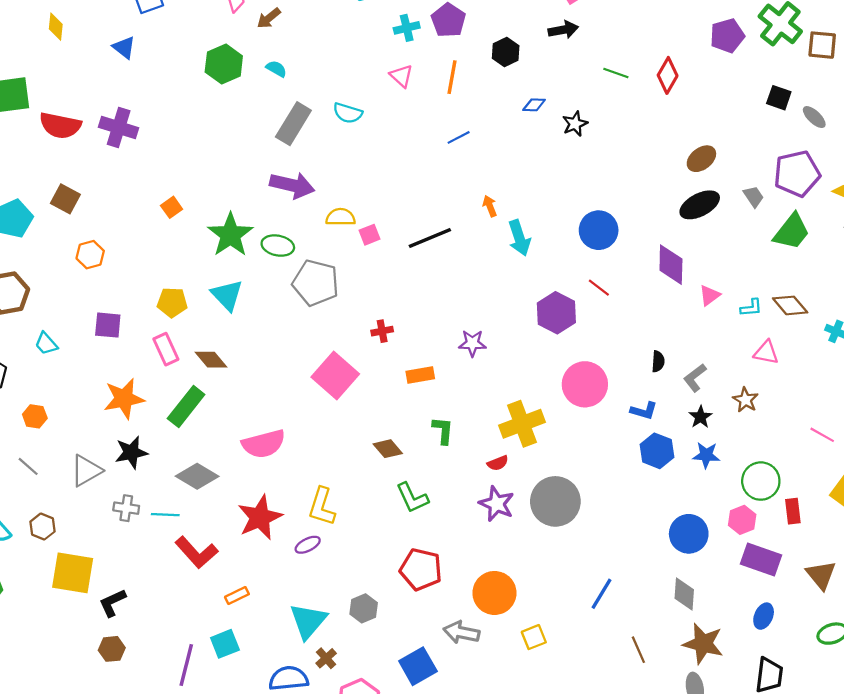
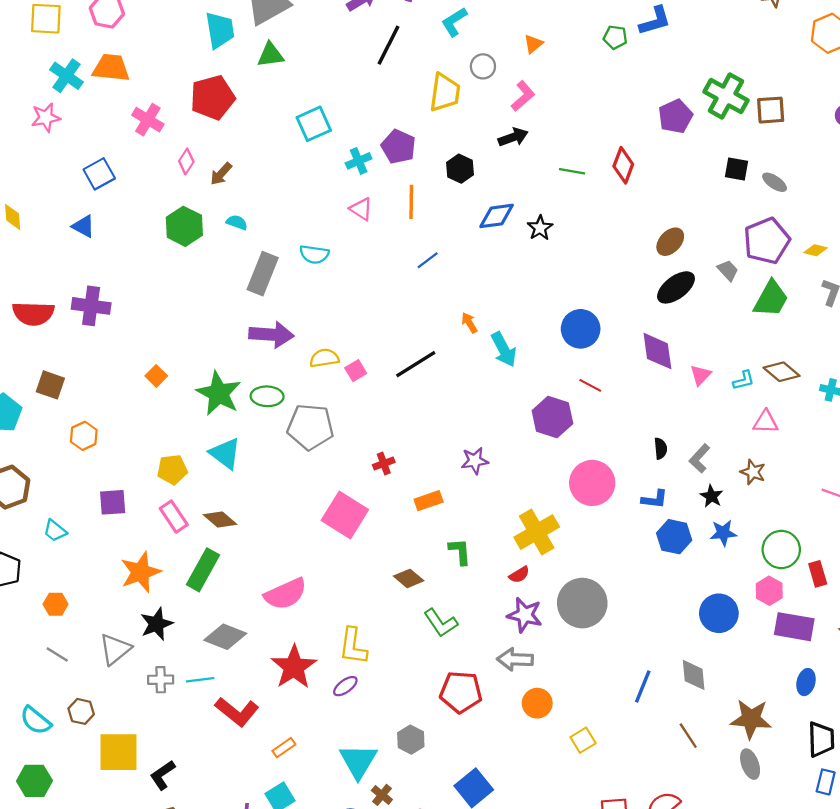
blue diamond: (534, 105) -> (497, 216), size x1.6
orange circle: (494, 593) -> (537, 703), size x0.7
gray diamond: (684, 594) -> (694, 675), moved
gray arrow: (461, 632) -> (515, 659), moved

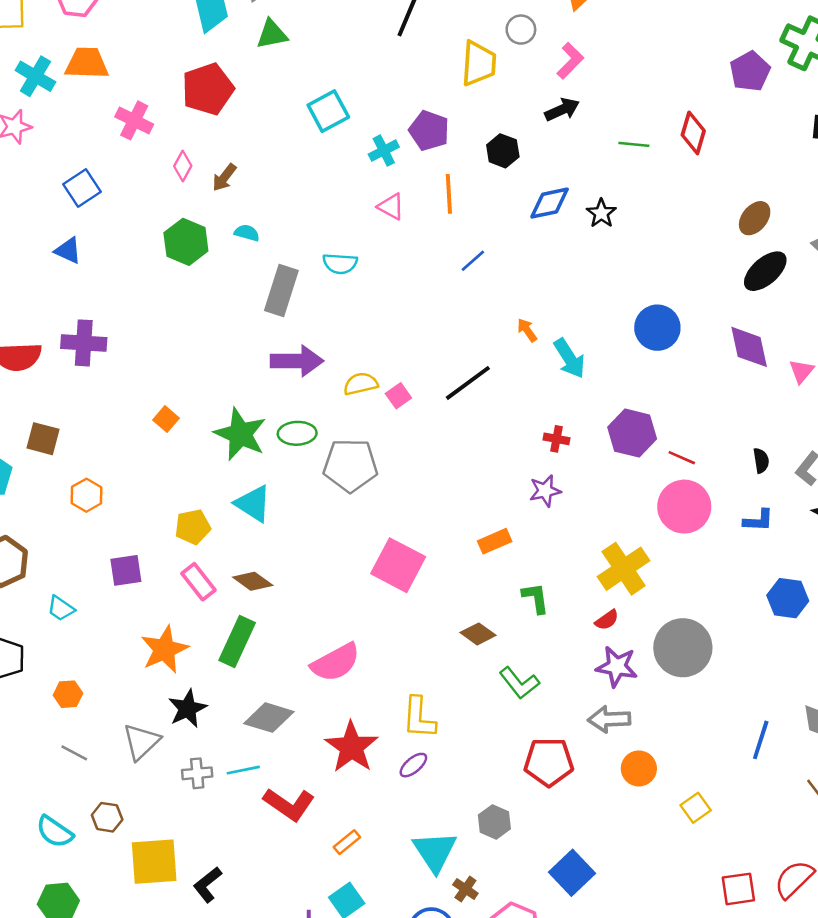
red line: (590, 385) -> (682, 458), moved
red cross: (384, 463) -> (557, 439), moved, turned 35
blue hexagon: (674, 537) -> (788, 598), moved

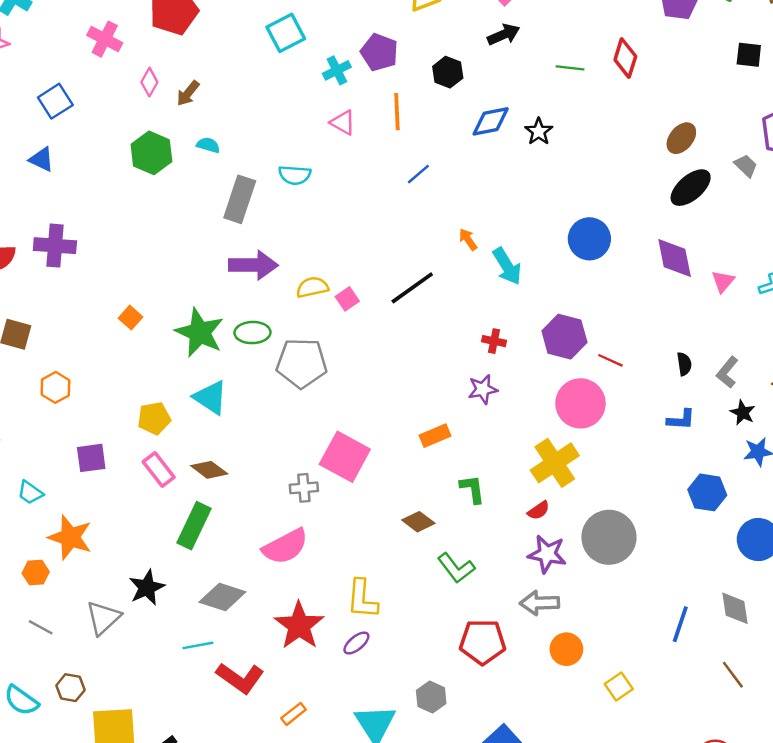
pink circle: (684, 507) -> (580, 403), moved
orange star: (164, 649) -> (70, 537), moved, turned -30
gray cross: (197, 773) -> (304, 488), moved

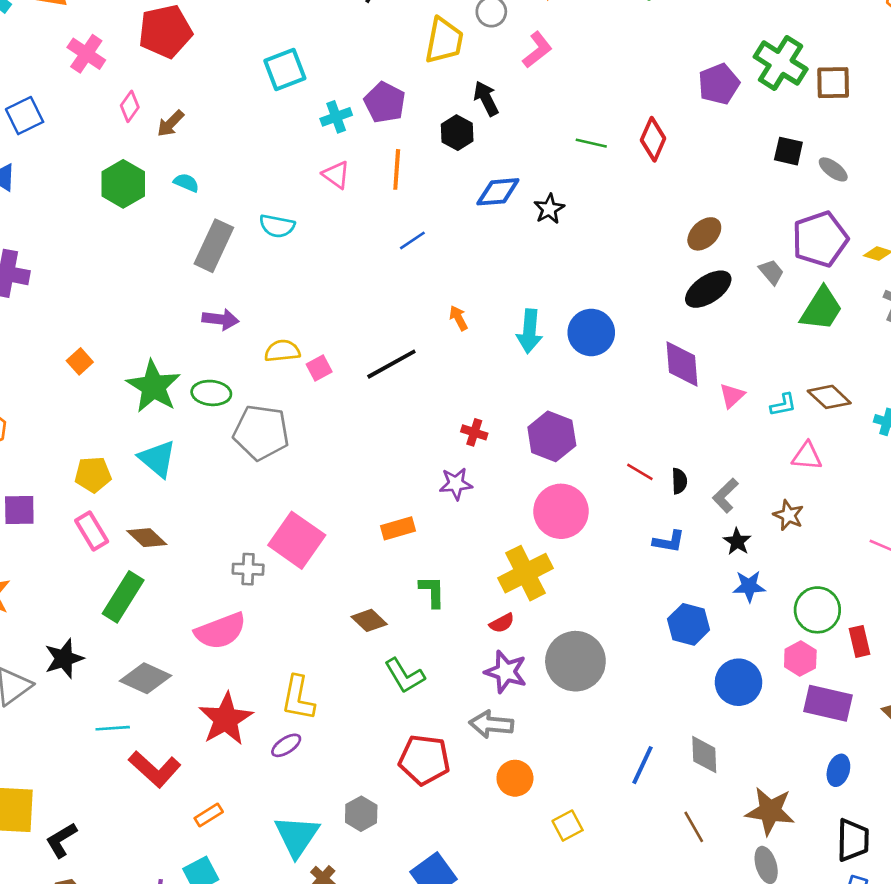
black arrow: (504, 35) -> (486, 98), moved, turned -100
purple arrow: (253, 265) -> (220, 319), size x0.7
cyan arrow: (507, 266) -> (529, 331), moved, turned 30
red line: (610, 360) -> (640, 472), moved

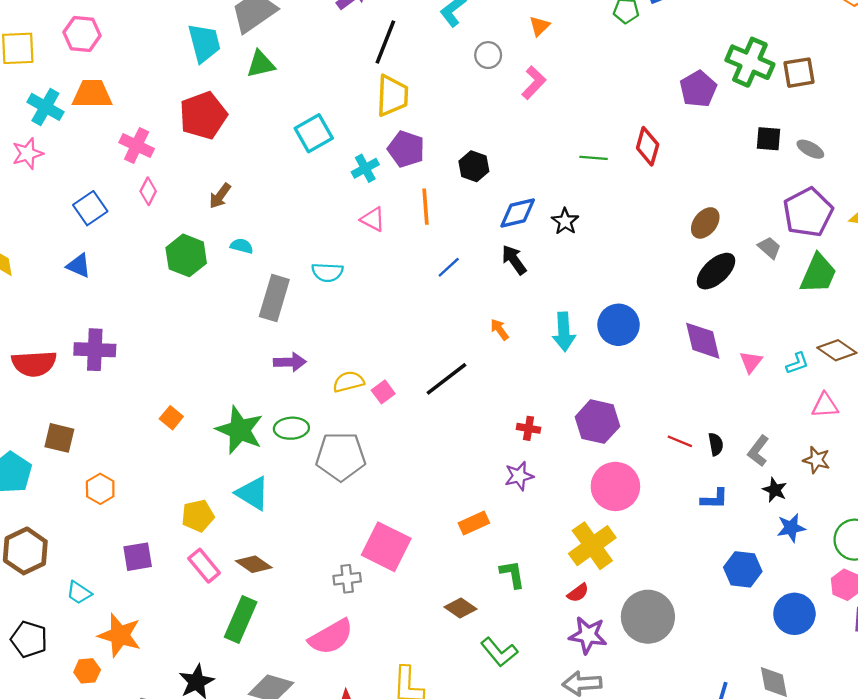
yellow trapezoid: (444, 41) -> (392, 95), moved
black arrow: (486, 98) -> (514, 260), moved
pink diamond: (130, 106) -> (148, 191), moved

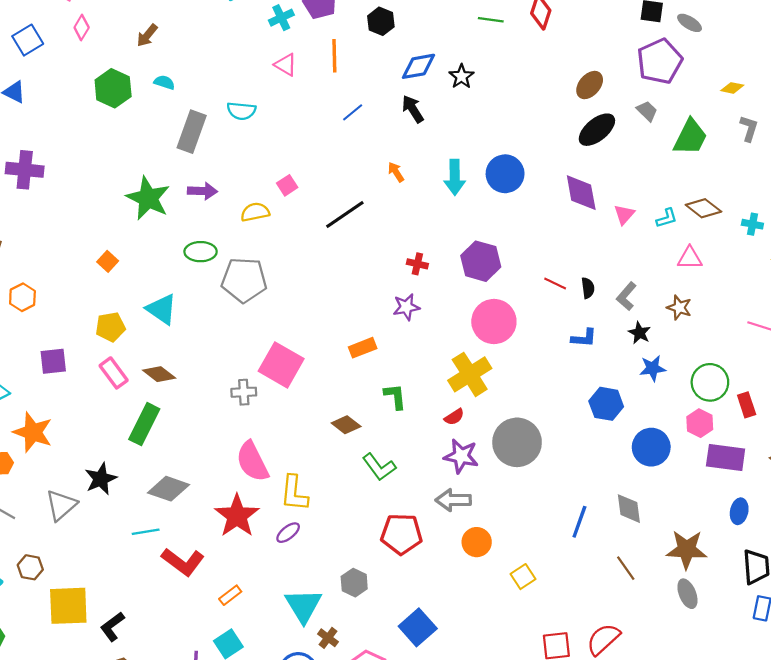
purple pentagon: (808, 212) -> (660, 61), moved
pink square: (383, 392) -> (287, 185), moved
orange square: (171, 418) -> (108, 261), moved
green star: (240, 430) -> (148, 198), moved
pink semicircle: (331, 637) -> (252, 461), moved, turned 90

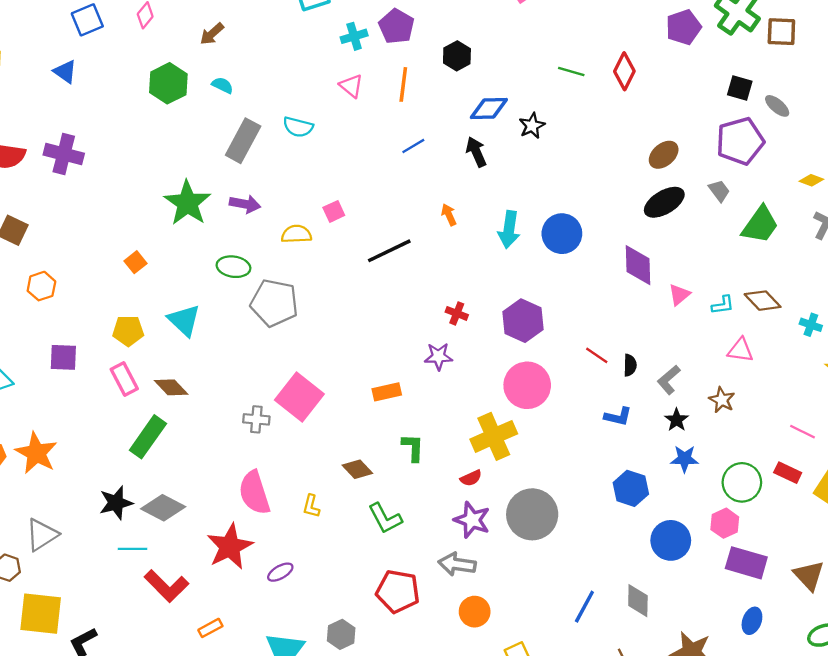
red rectangle: (747, 405) -> (788, 473), moved, turned -55
orange star: (33, 432) -> (36, 453), moved
black star: (101, 479) -> (116, 503), moved
yellow L-shape: (294, 493) -> (311, 506), moved, size x0.6
gray triangle: (61, 505) -> (42, 535), moved

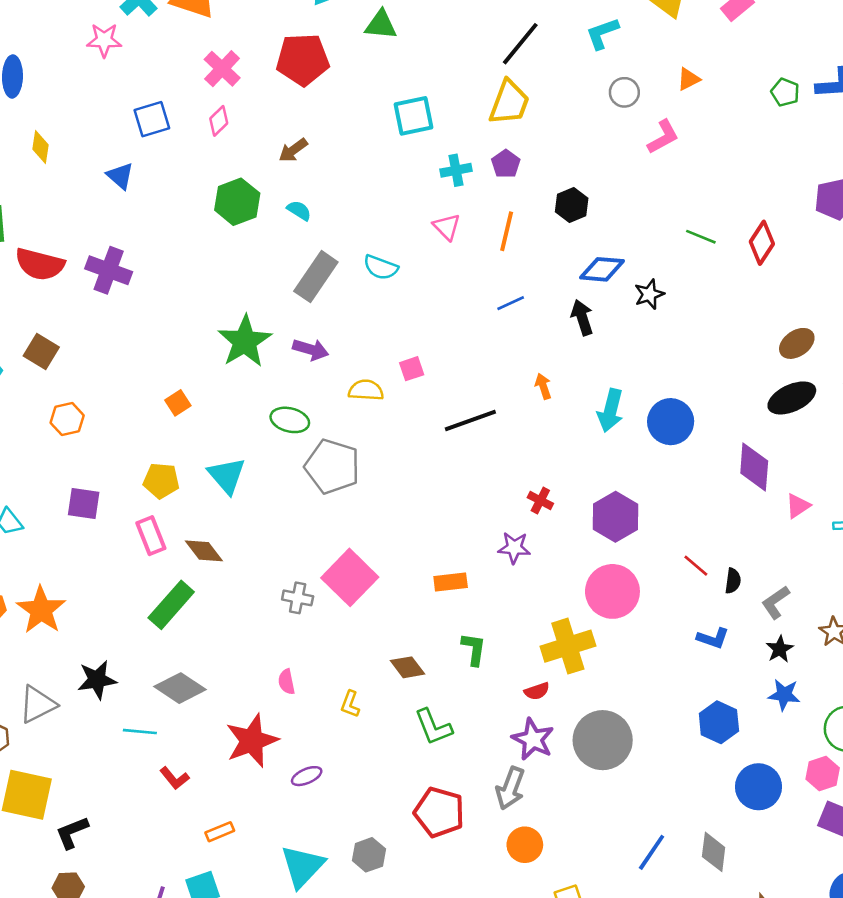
purple pentagon: (396, 26) -> (506, 164), size x0.7
pink semicircle: (254, 493) -> (287, 682), size x0.5
black star: (116, 503) -> (97, 680), moved
gray arrow: (457, 564) -> (510, 788), turned -84
red L-shape: (167, 586) -> (174, 778), size x0.6

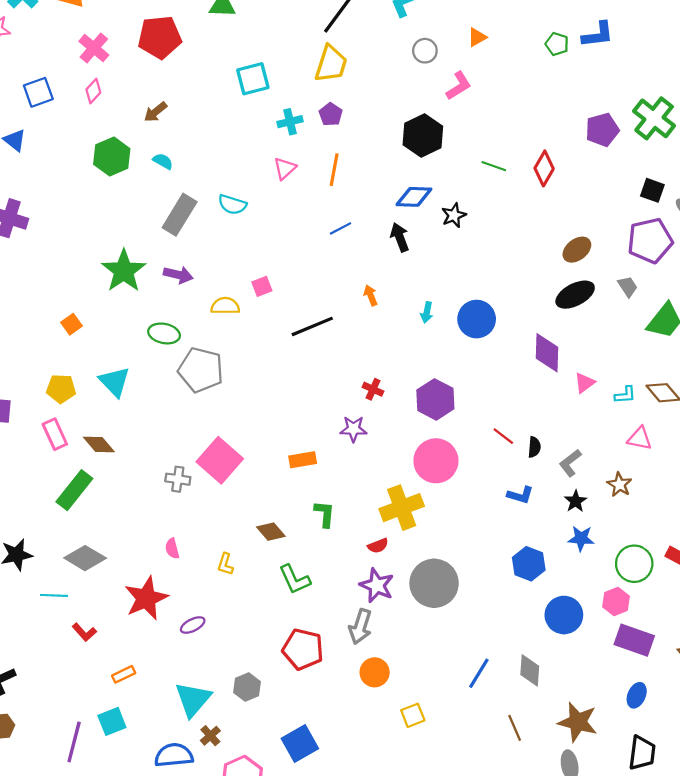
black hexagon: (572, 205) -> (423, 135), moved, size x1.5
pink triangle: (447, 227) -> (285, 168), turned 35
cyan arrow: (610, 410) -> (427, 312), size x0.6

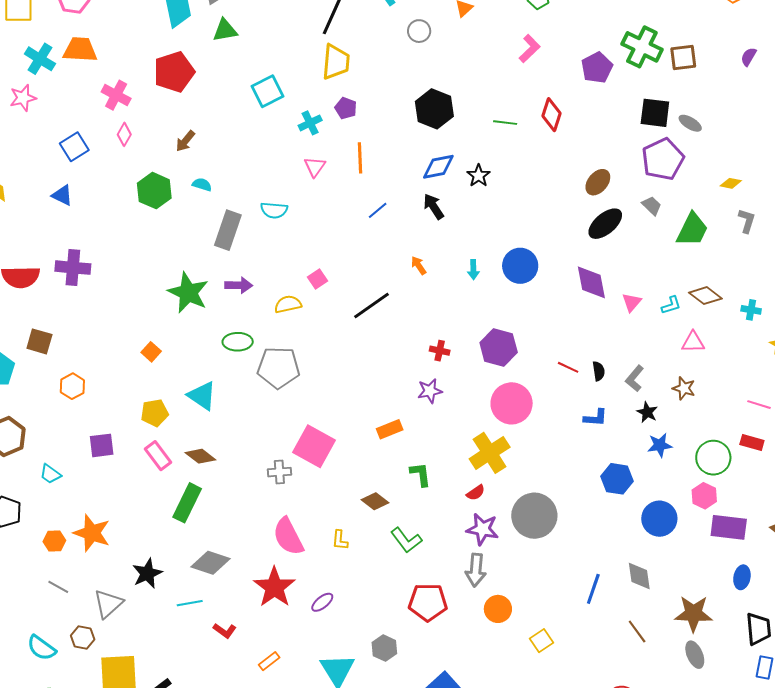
pink L-shape: (459, 86) -> (530, 49), moved
black square: (652, 190) -> (655, 113), size x1.4
pink semicircle: (172, 548) -> (288, 536), size x2.0

